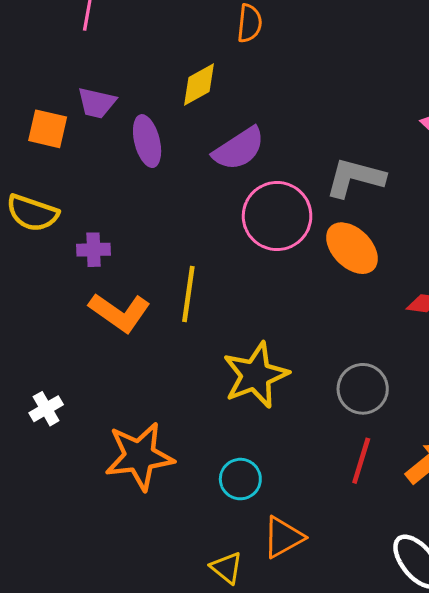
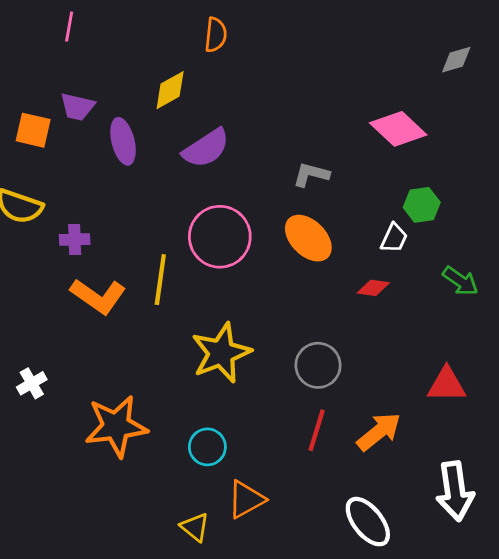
gray L-shape: (355, 178) -> (311, 174), size x0.7
pink circle: (277, 216) -> (220, 237), moved

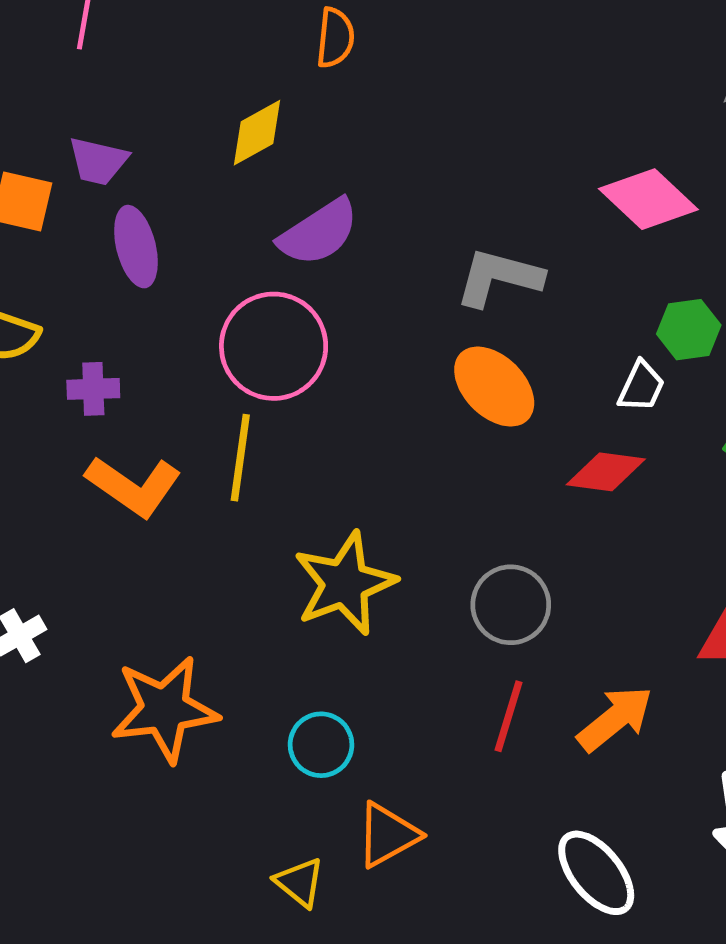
purple ellipse: (123, 141) -> (136, 247), moved
gray L-shape: (311, 174) -> (499, 277), size x1.4
pink circle: (220, 237) -> (274, 346), moved
red diamond: (373, 288) -> (606, 472), size x1.4

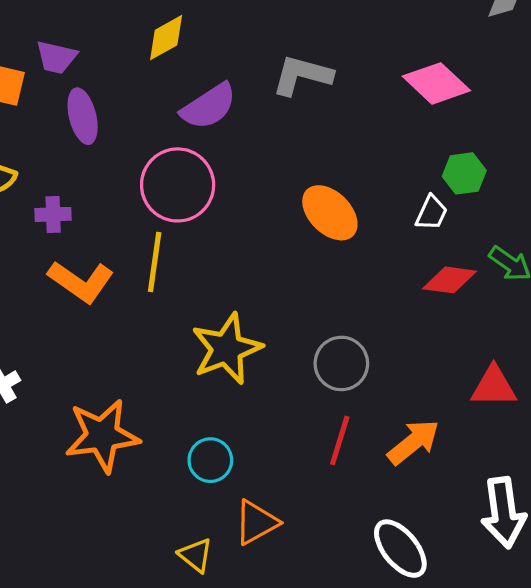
gray L-shape: (499, 277) -> (302, 75), moved
red diamond: (606, 472) -> (449, 280), moved

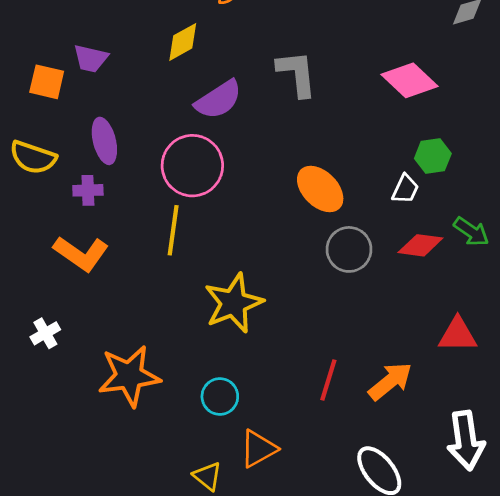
gray L-shape: (302, 75) -> (297, 74), turned 69
purple ellipse: (83, 116) -> (104, 141), moved
orange L-shape: (81, 282) -> (81, 254), moved
gray circle: (341, 363) -> (349, 249), moved

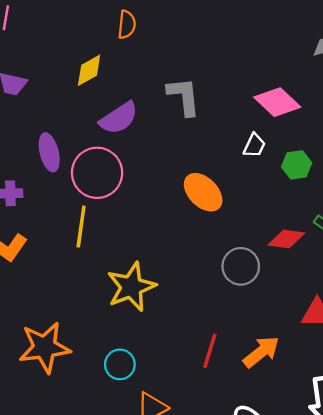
purple ellipse: (104, 141) -> (49, 152), moved
white trapezoid: (405, 189) -> (254, 145), moved
gray circle: (349, 249) -> (241, 266), moved

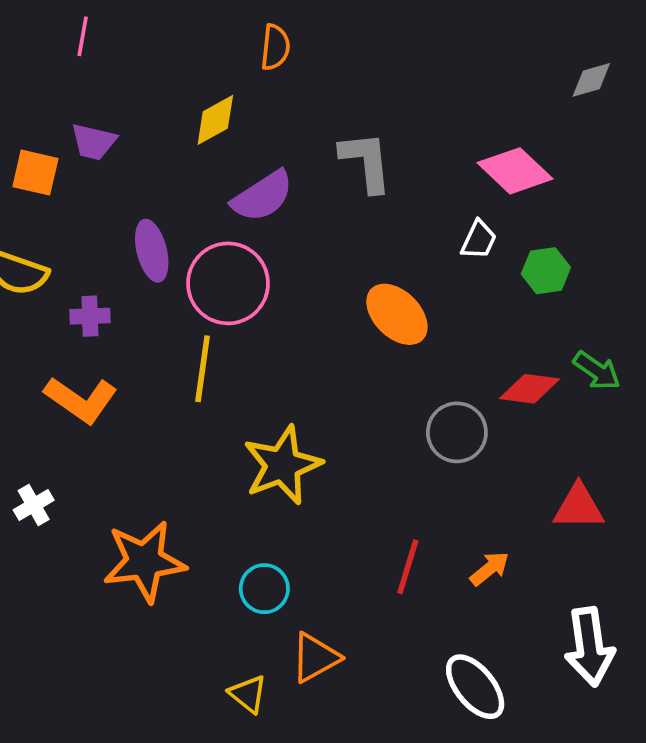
orange arrow: (261, 352) -> (490, 569), size x0.7

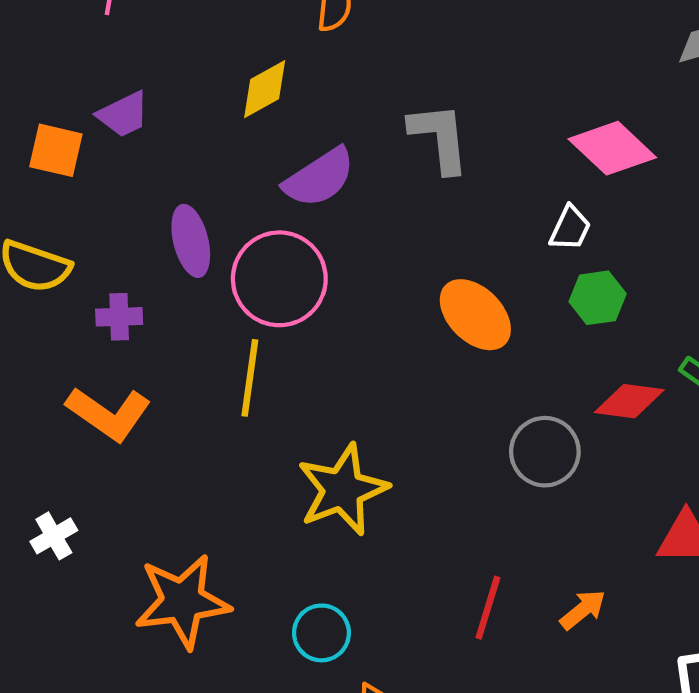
purple trapezoid: (94, 142) -> (123, 114), turned -39
green hexagon: (546, 271) -> (598, 298), moved

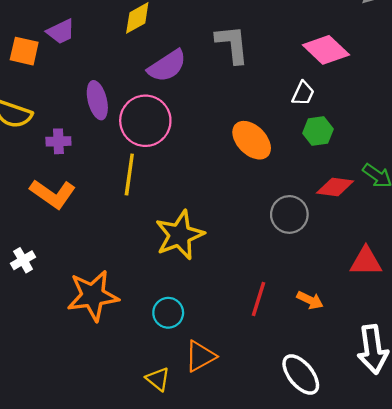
orange arrow: (583, 610) -> (310, 300), turned 65

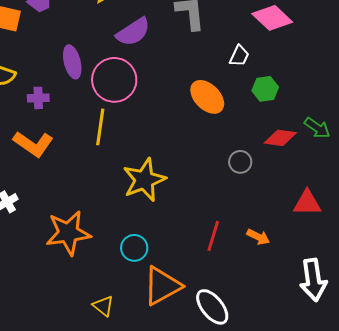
white trapezoid: (303, 93) -> (239, 56), moved
gray circle: (289, 214) -> (240, 162), size x0.7
orange triangle: (200, 356) -> (162, 286), size x1.4
white ellipse: (301, 374) -> (212, 307), moved
yellow triangle: (158, 379) -> (103, 306), moved

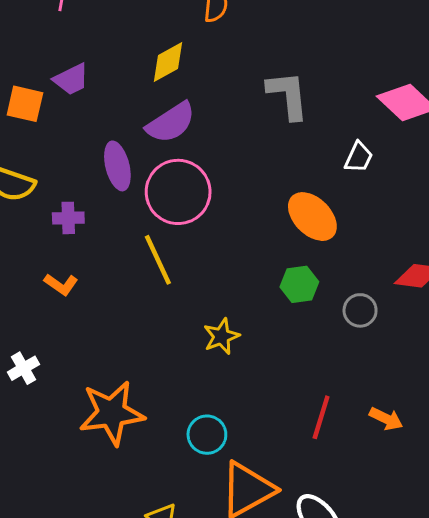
purple semicircle: (133, 32) -> (171, 123), moved
green hexagon: (265, 89) -> (299, 284), moved
yellow line: (100, 127) -> (158, 260), turned -33
orange L-shape: (33, 144) -> (61, 284), size x0.6
yellow star: (144, 180) -> (221, 336), size x0.6

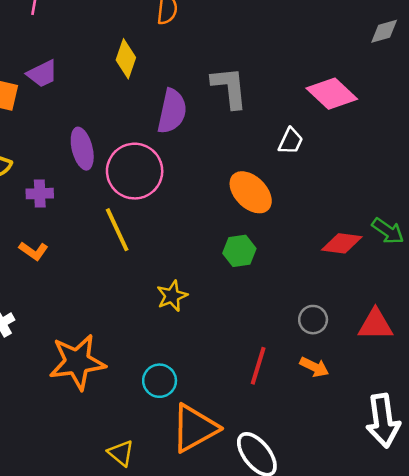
yellow diamond: (168, 62) -> (126, 59), turned -42
purple semicircle: (171, 123) -> (172, 111), moved, turned -45
gray circle: (360, 310) -> (313, 320), moved

